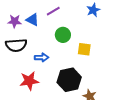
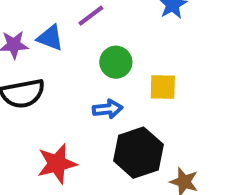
blue arrow: (42, 57) -> (108, 109), moved

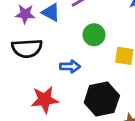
blue arrow: (108, 109) -> (70, 66), moved

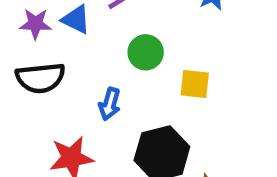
blue arrow: (70, 66) -> (110, 104), turned 108

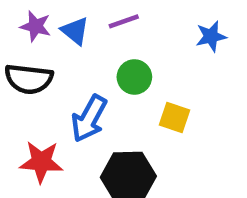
blue arrow: (110, 104) -> (89, 118), size x1.5

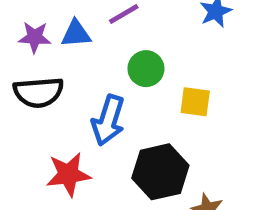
blue triangle: (75, 31) -> (76, 34), turned -32

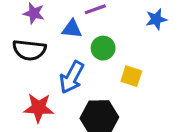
blue triangle: (76, 34) -> (72, 29), moved

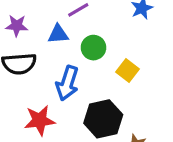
yellow square: (131, 76) -> (127, 71), turned 30

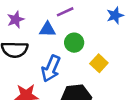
purple star: (17, 26) -> (16, 19), turned -30

